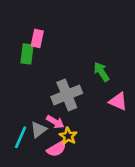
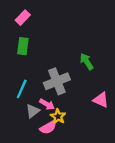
pink rectangle: (37, 38) -> (23, 18), moved, turned 32
pink triangle: (118, 101) -> (101, 100), moved
cyan line: (21, 137) -> (22, 89), moved

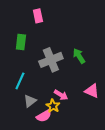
pink rectangle: (23, 18) -> (38, 16), moved, turned -56
gray cross: (57, 81) -> (51, 60), moved
pink arrow: (47, 104) -> (61, 95), moved

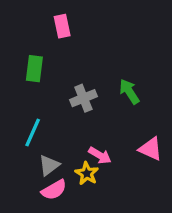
gray cross: (51, 60) -> (83, 98), size x0.7
pink semicircle: (44, 116) -> (54, 190), moved

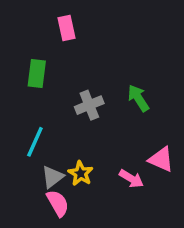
pink arrow: (100, 155) -> (131, 179), moved
yellow star: (87, 173) -> (81, 173), moved
pink semicircle: (54, 190) -> (58, 203), turned -90

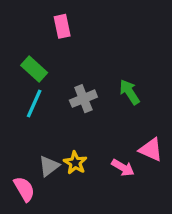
green rectangle: (37, 74) -> (34, 69), turned -55
cyan line: (35, 142) -> (34, 104), moved
pink semicircle: (58, 203) -> (24, 189), moved

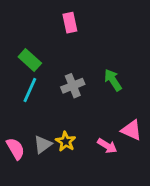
pink rectangle: (62, 26) -> (70, 23), moved
pink semicircle: (24, 189) -> (16, 149), moved

